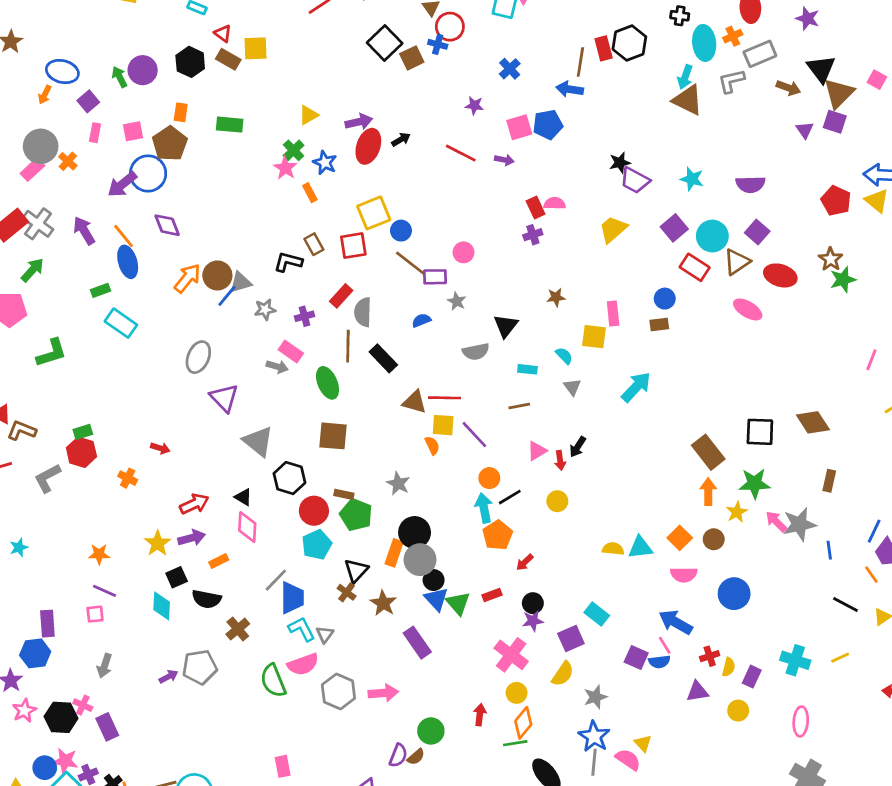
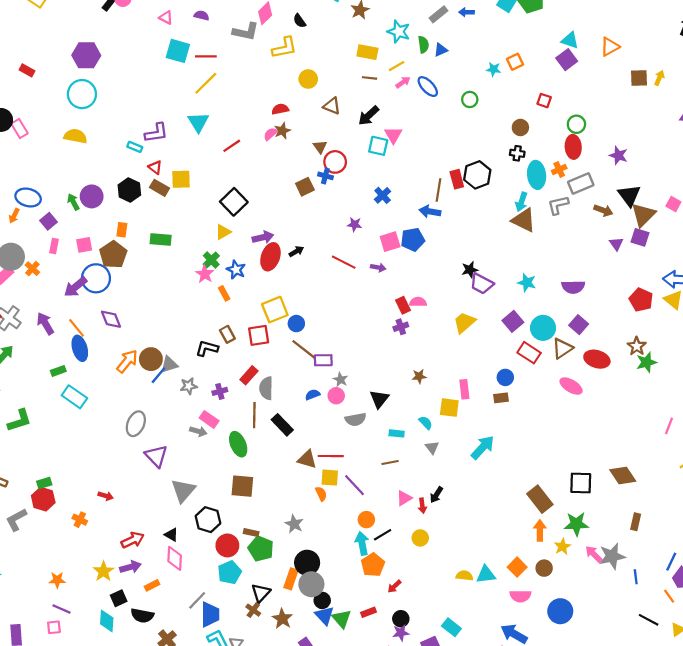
black square: (385, 43) -> (234, 202), moved
pink circle: (463, 252) -> (336, 396), moved
gray triangle: (258, 441) -> (183, 491), turned 32

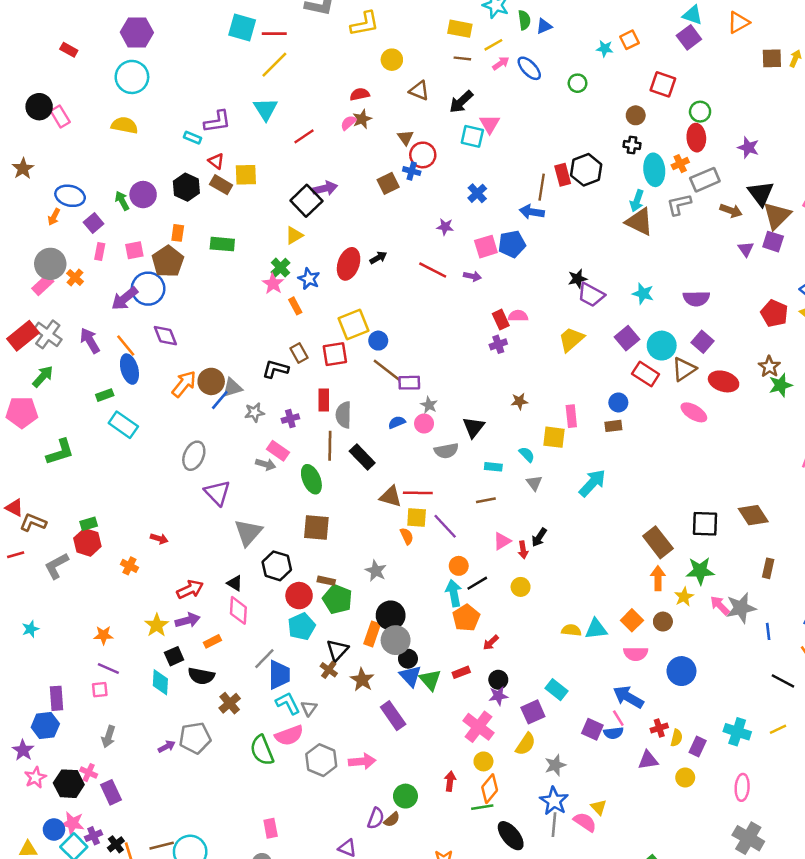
red square: (544, 101) -> (663, 84), size x1.5
purple arrow: (263, 237) -> (325, 188), moved
red rectangle: (249, 375) -> (324, 400), turned -42

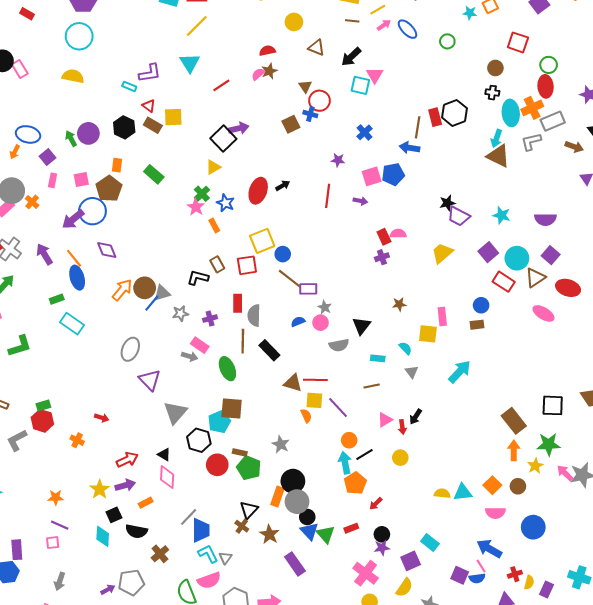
orange cross: (680, 164) -> (532, 108), size x1.5
green rectangle: (222, 244) -> (154, 174), turned 36
red line: (433, 270) -> (328, 196), turned 70
cyan pentagon: (302, 627) -> (219, 422), moved

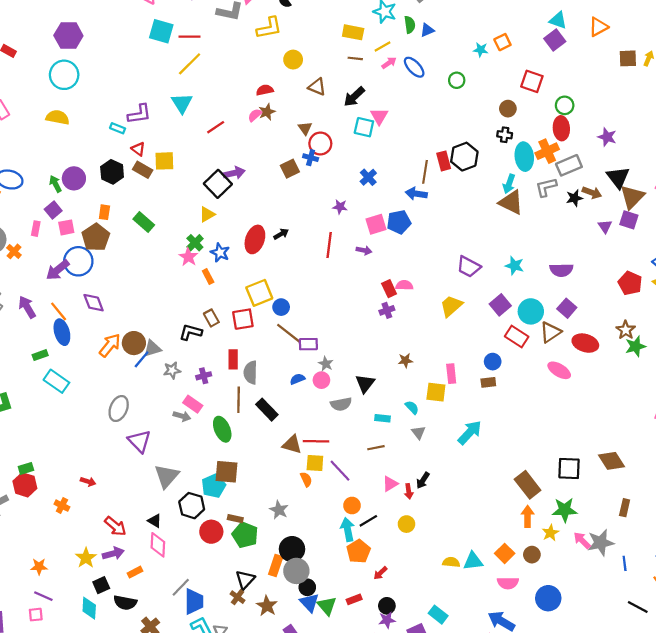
purple square: (47, 157) -> (53, 210), moved
black star: (447, 203) -> (574, 198), moved
red arrow: (127, 460) -> (115, 526), turned 65

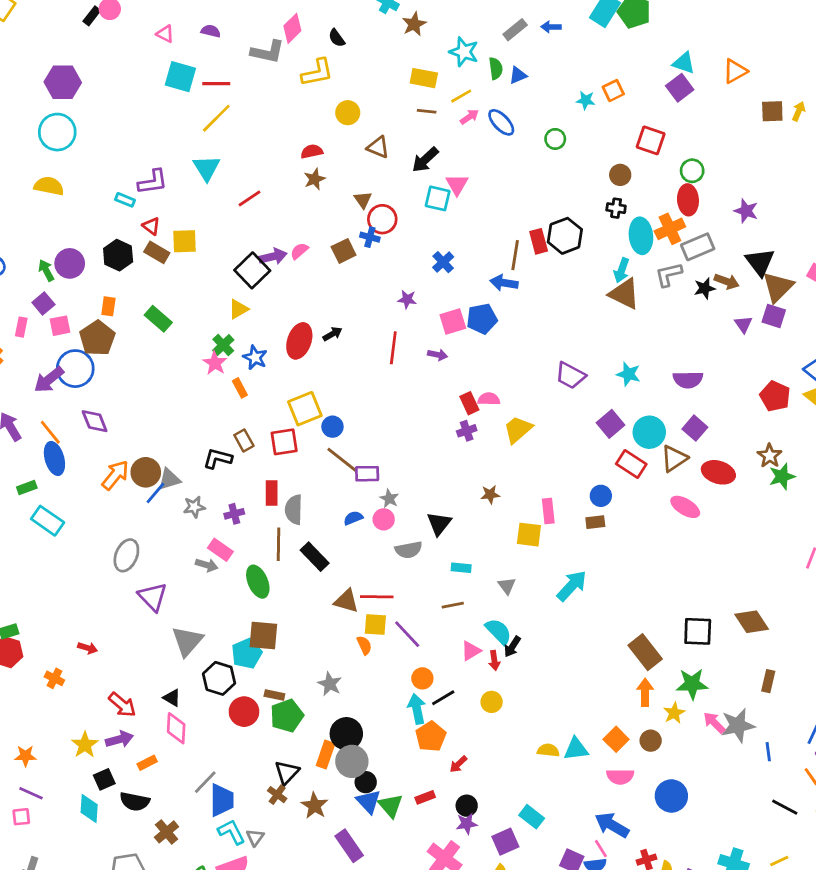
pink semicircle: (255, 115) -> (299, 251), moved
yellow trapezoid: (451, 306) -> (518, 429), moved
cyan semicircle: (412, 407) -> (498, 631), moved, size x1.5
green pentagon: (245, 535) -> (287, 716), turned 30

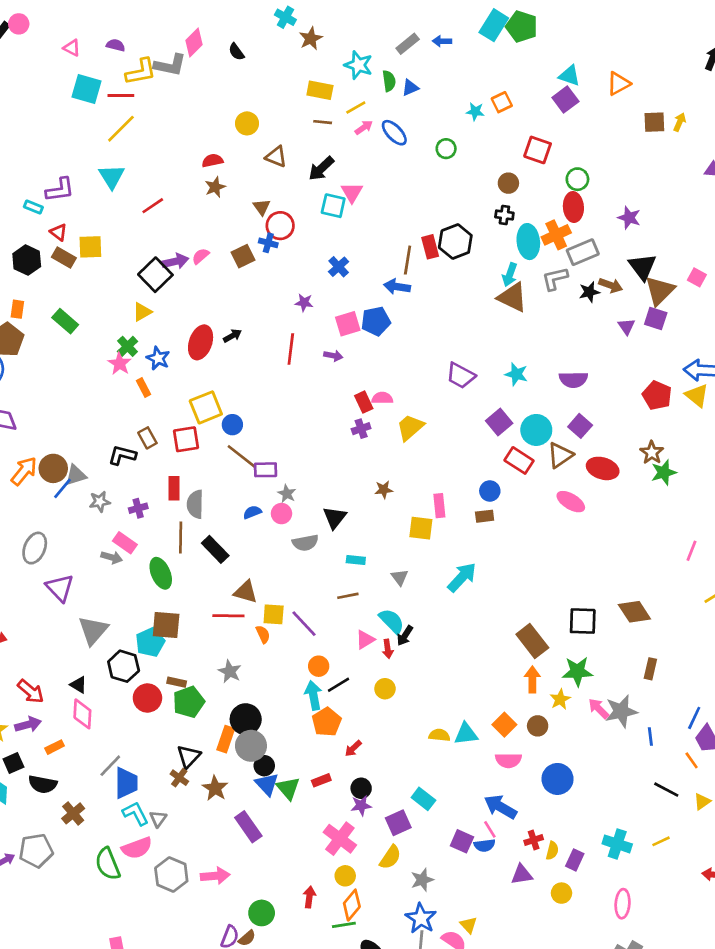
yellow L-shape: (317, 73) -> (141, 72), moved
red line: (377, 597) -> (228, 616), moved

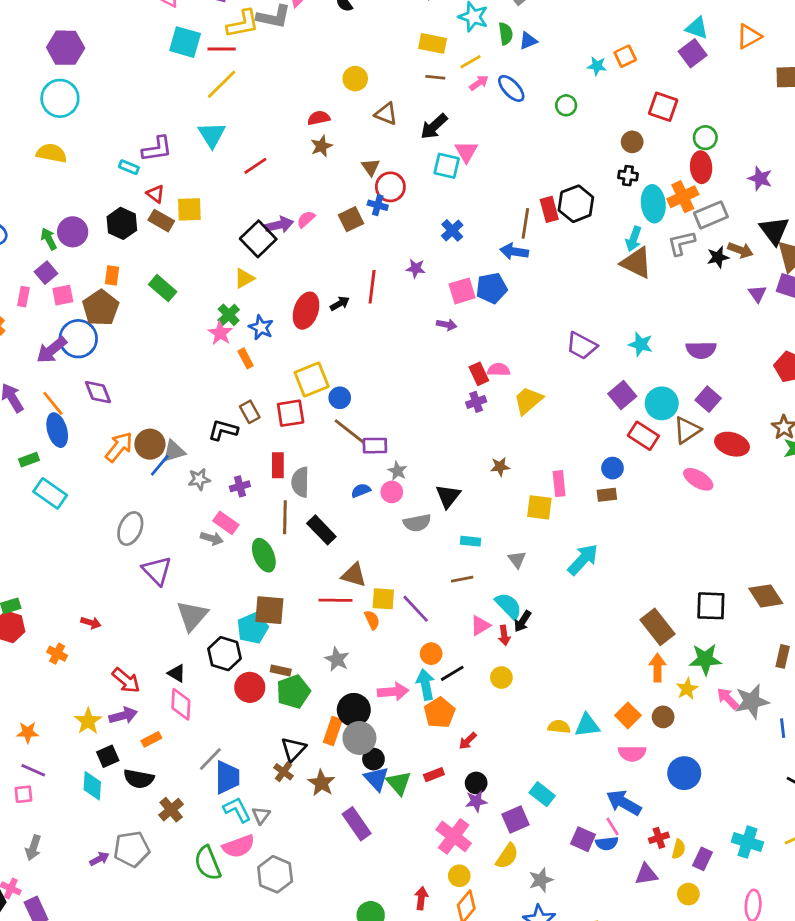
red line: (291, 349) -> (372, 287), moved
pink arrow: (215, 876) -> (393, 692), moved

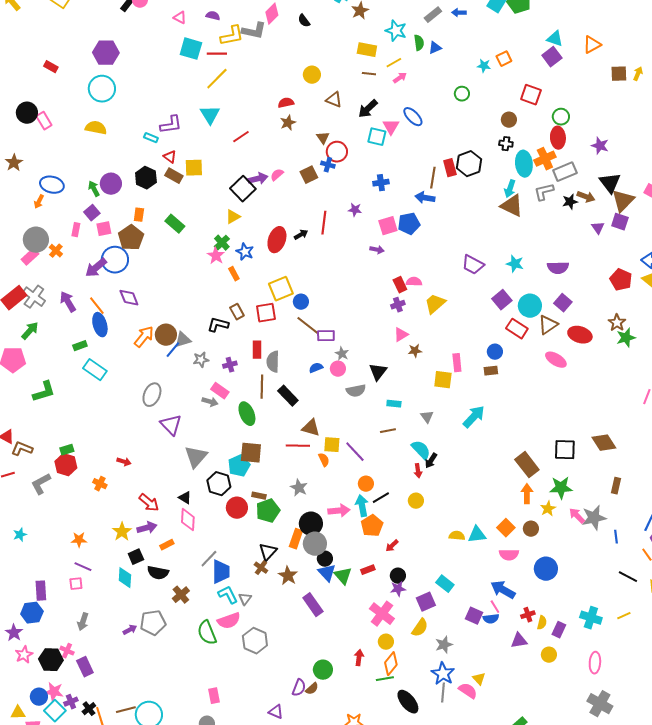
blue ellipse: (511, 88) -> (413, 117), moved
blue cross: (452, 230) -> (381, 183), turned 35
pink triangle: (480, 626) -> (401, 335), moved

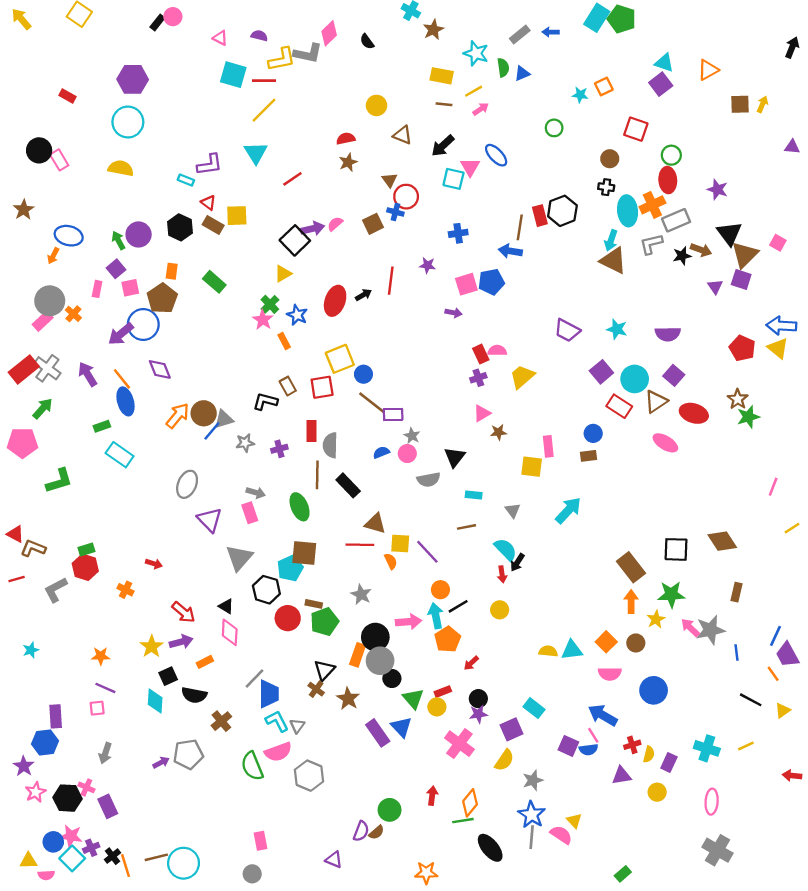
pink rectangle: (220, 391) -> (250, 513), moved, turned 36
blue triangle: (327, 573) -> (401, 727), moved
yellow circle: (386, 642) -> (437, 707), moved

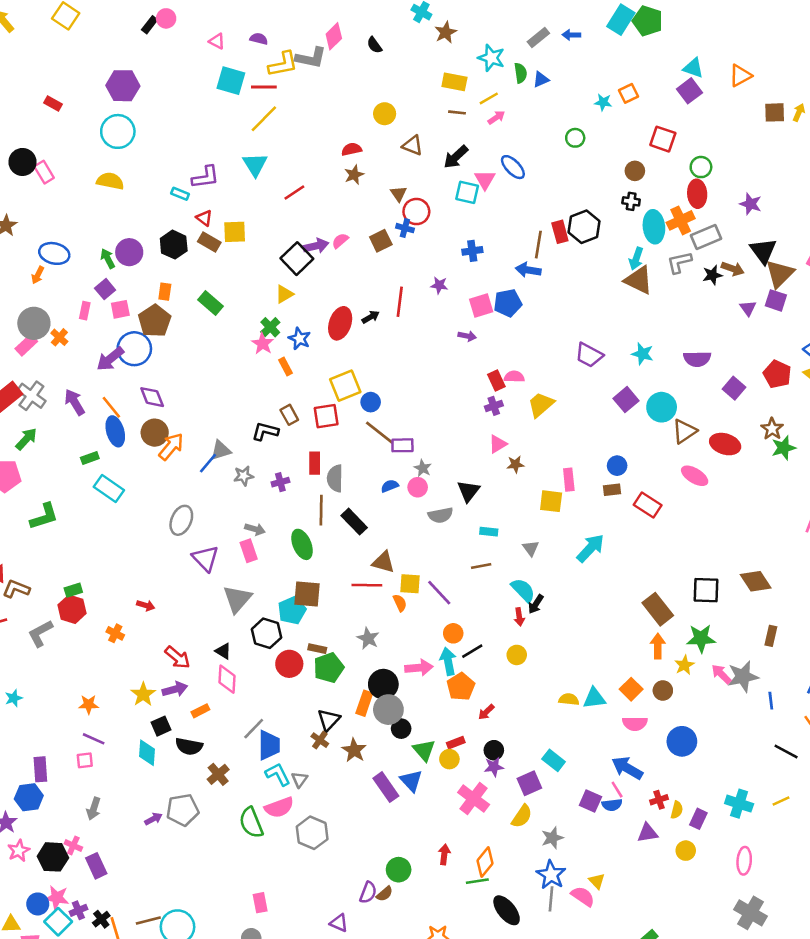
purple square: (674, 375) -> (734, 388), moved
red rectangle: (619, 406) -> (648, 505), moved
brown circle: (204, 413) -> (155, 433), moved

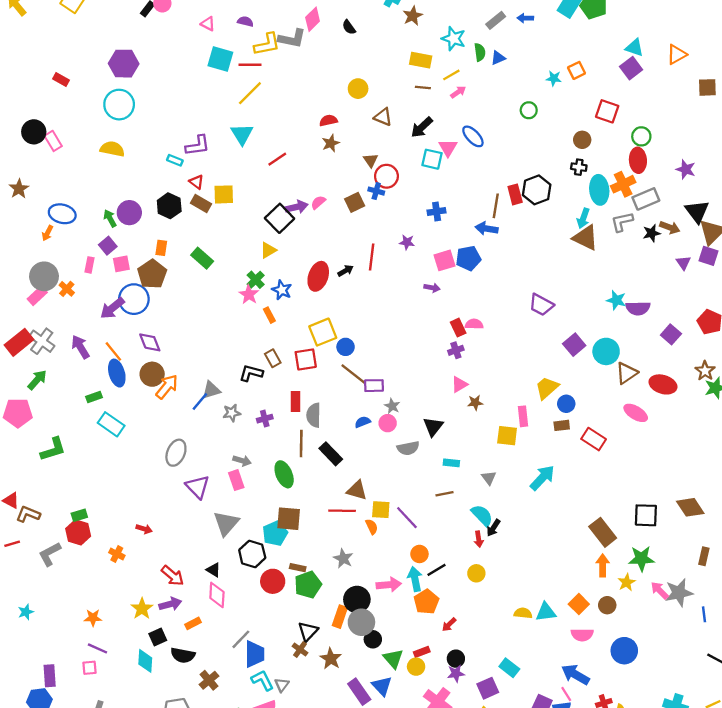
cyan star: (643, 354) -> (616, 300), moved
yellow trapezoid: (541, 405) -> (547, 388), moved

